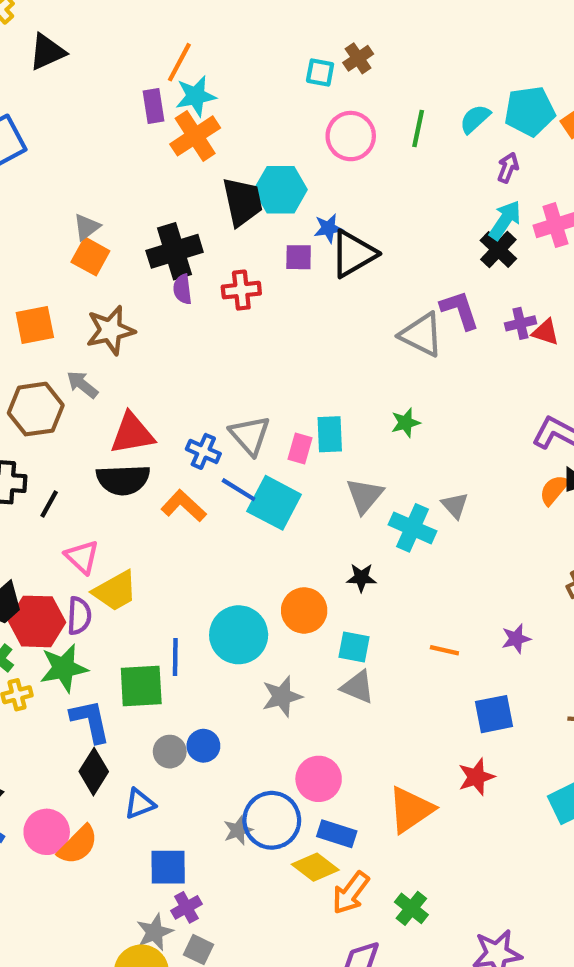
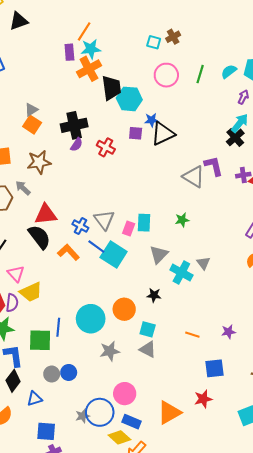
black trapezoid: (243, 202) -> (111, 88), moved
purple semicircle: (182, 289) -> (77, 145), turned -144
red cross: (241, 290) -> (106, 147), turned 30
black semicircle: (123, 480) -> (39, 237), turned -130

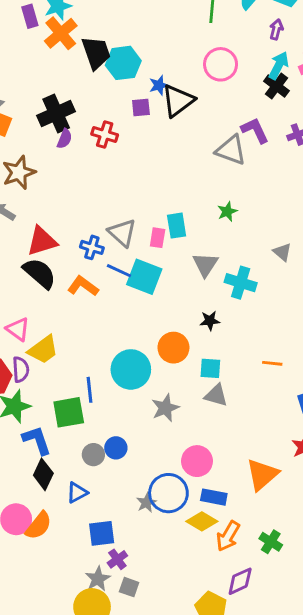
pink circle: (166, 75) -> (221, 64), moved
gray triangle: (203, 263) -> (282, 252), moved

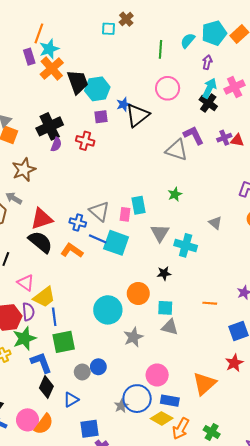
purple square: (141, 107) -> (101, 117), moved
blue line: (89, 390) -> (54, 317), moved

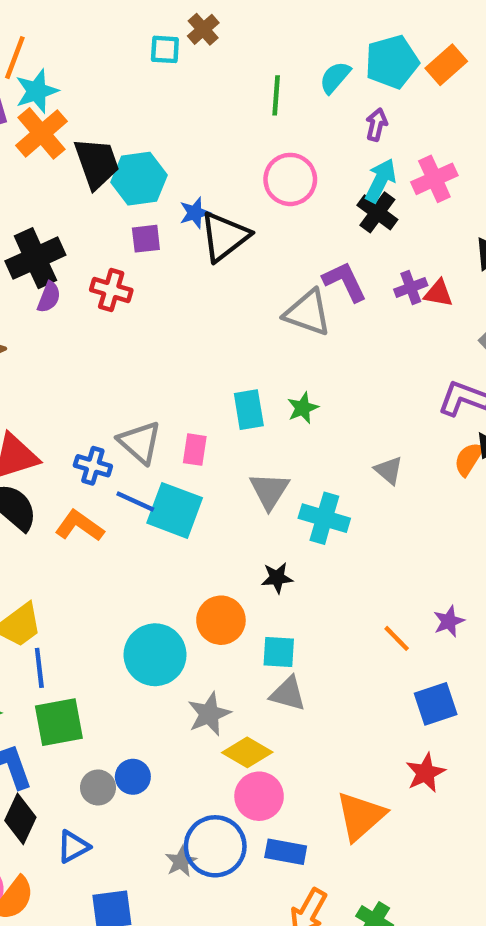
cyan rectangle: (139, 205) -> (249, 410), moved
orange line: (210, 303) -> (397, 638), moved, turned 40
yellow diamond: (162, 418) -> (247, 752), moved

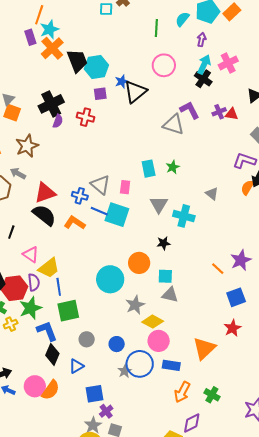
purple star: (449, 621) -> (241, 260), size x1.5
blue circle: (133, 777) -> (117, 344), moved

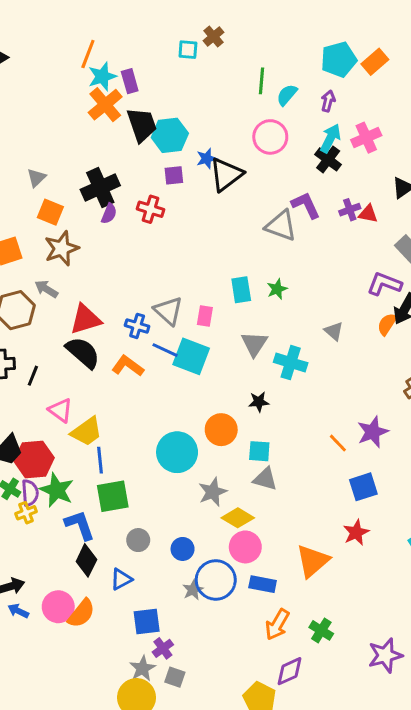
cyan semicircle: (182, 19) -> (287, 95), moved
purple rectangle: (30, 37) -> (130, 81), moved
orange square: (12, 113) -> (50, 212), moved
purple semicircle: (34, 282) -> (30, 493), moved
green star: (30, 308) -> (57, 490), turned -30

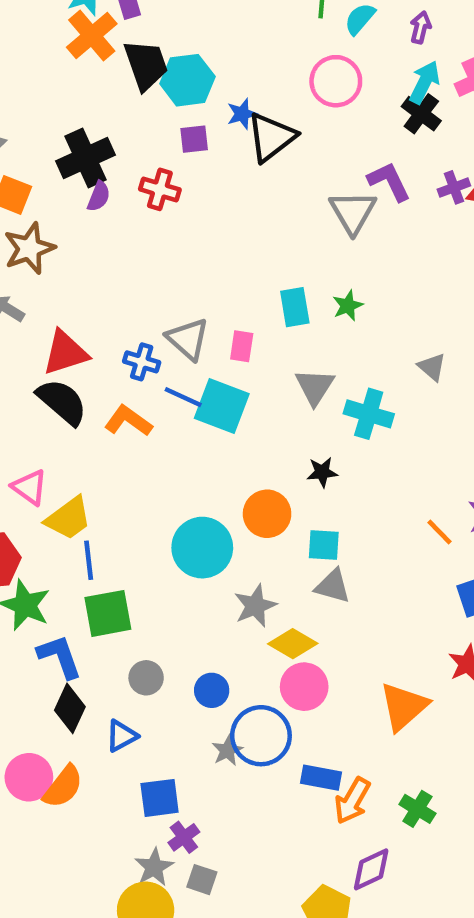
gray triangle: (281, 226) -> (353, 212), turned 40
blue rectangle: (263, 584) -> (321, 778), moved

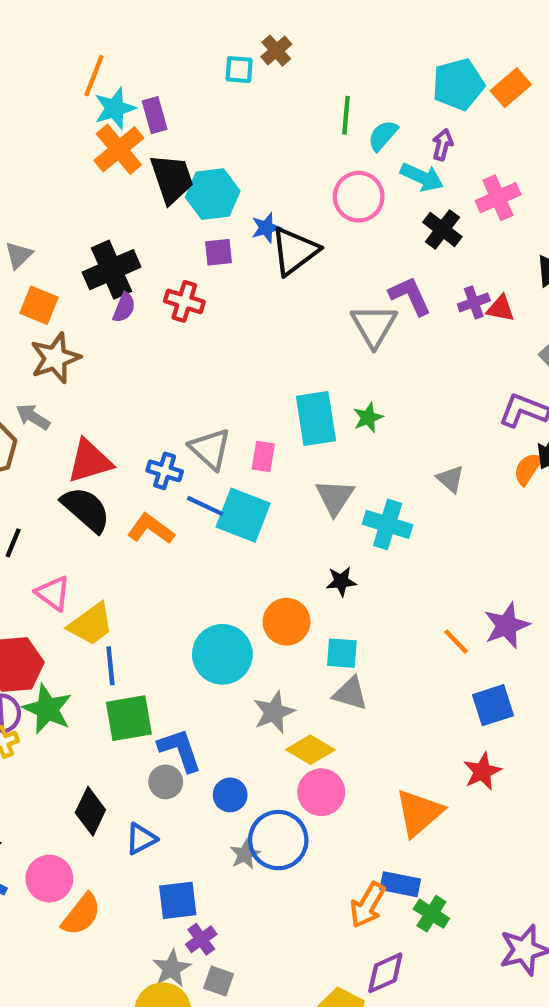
cyan arrow: (424, 82) -> (422, 177), moved, turned 87
cyan rectangle: (295, 307) -> (316, 419), size x1.4
blue L-shape: (60, 657) -> (180, 750), moved
blue rectangle: (321, 778) -> (400, 884), moved
orange semicircle: (63, 787) -> (81, 914), moved

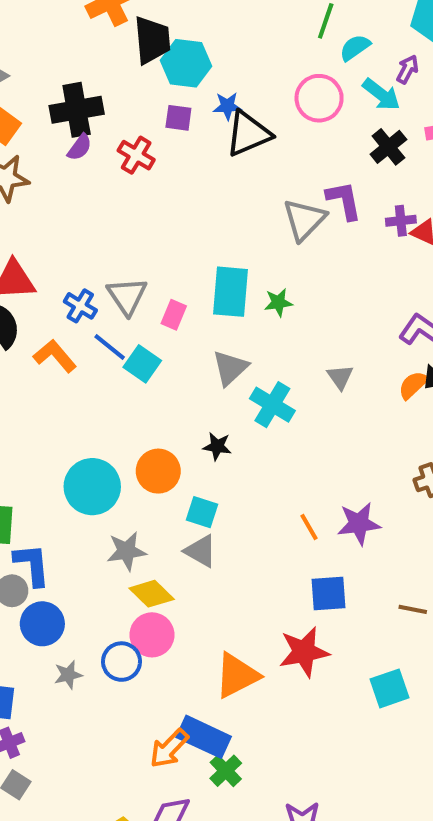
cyan square: (243, 515) -> (142, 364), size x0.7
red star: (482, 772) -> (304, 652), size x1.4
blue circle: (230, 795) -> (42, 624), moved, size x1.4
blue circle: (278, 840) -> (121, 662), moved, size x0.7
blue rectangle: (400, 884) -> (204, 737), size x1.4

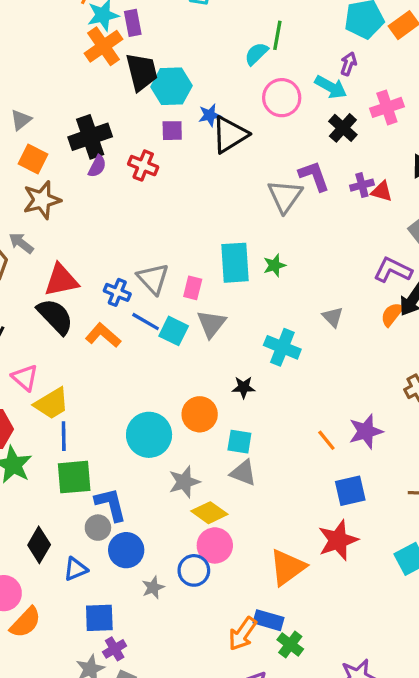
cyan semicircle: (355, 48) -> (256, 54), moved
gray triangle: (230, 368) -> (211, 324), moved
blue rectangle: (204, 737) -> (269, 620), size x0.7

